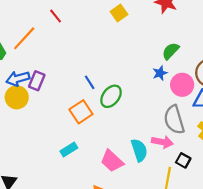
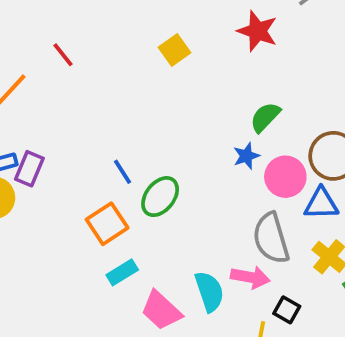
cyan rectangle: (69, 149) -> (122, 272), moved

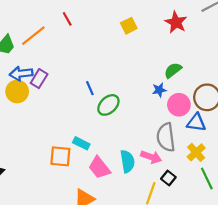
orange square: (107, 224) -> (60, 156), moved, turned 30
cyan rectangle: (122, 272) -> (81, 143), turned 49

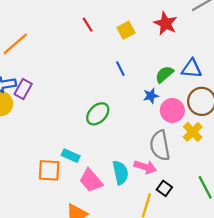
red line: (67, 19) -> (88, 25), moved
yellow square: (129, 26) -> (126, 30), moved
blue line: (90, 88) -> (120, 69), moved
blue triangle: (196, 123) -> (192, 69), moved
yellow cross: (196, 152) -> (193, 132), moved

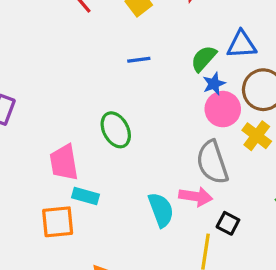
blue line: (120, 69) -> (139, 60), turned -63
blue star: (151, 96) -> (214, 84), moved
green ellipse: (98, 114) -> (116, 130), turned -65
pink trapezoid: (91, 180) -> (64, 163), moved, turned 40

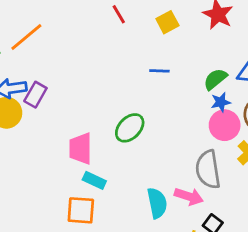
green ellipse: (116, 130) -> (130, 128), turned 64
orange square: (58, 222) -> (81, 210), moved

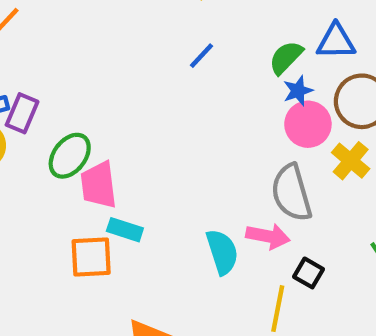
blue line: (159, 71) -> (202, 56), turned -42
green ellipse: (130, 128) -> (70, 156), moved
orange square: (81, 210) -> (91, 257), moved

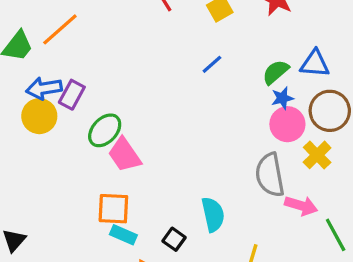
pink trapezoid: (99, 185) -> (124, 155), turned -33
cyan rectangle: (125, 230) -> (123, 235), moved
pink arrow: (268, 236) -> (301, 206), moved
black square: (309, 273) -> (174, 239), moved

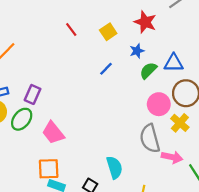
purple rectangle: (72, 95) -> (33, 94), moved
blue star: (282, 98) -> (137, 51), moved
green ellipse: (105, 130) -> (22, 119), moved

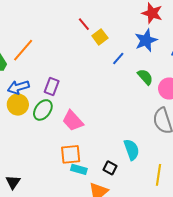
yellow square: (108, 32) -> (100, 37), moved
blue star: (137, 51) -> (146, 40), size x1.6
green semicircle: (148, 70) -> (145, 77), moved, turned 96

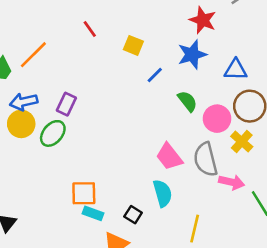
red line: (84, 24) -> (90, 29), moved
yellow square: (100, 37) -> (133, 45), turned -35
pink trapezoid: (73, 121) -> (169, 157), moved

